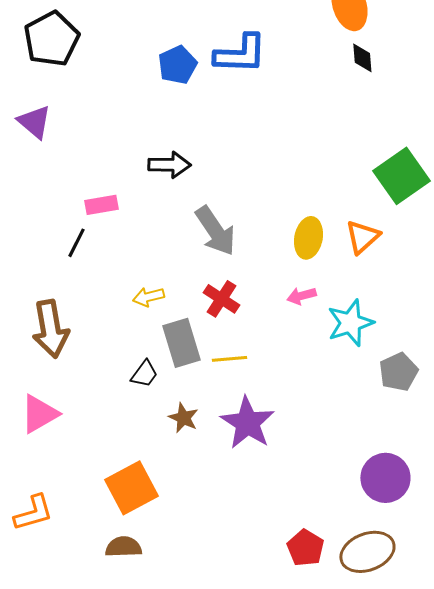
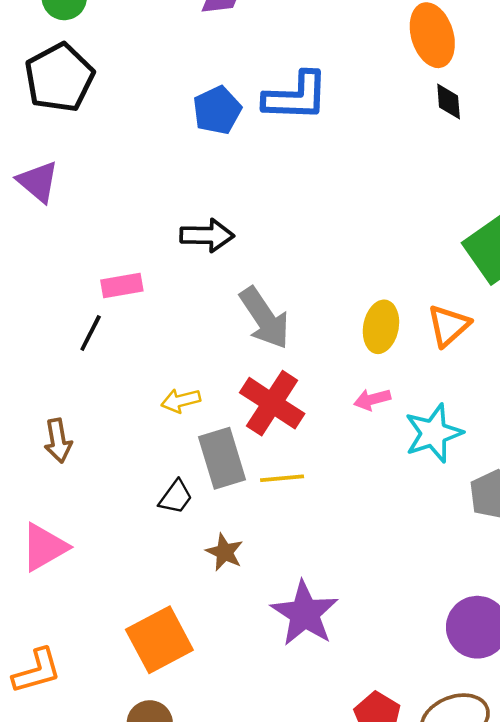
red cross: (221, 299) -> (272, 403), size x1.4
brown arrow: (50, 329) -> (58, 441), size x0.6
purple star: (247, 423) -> (305, 613), moved

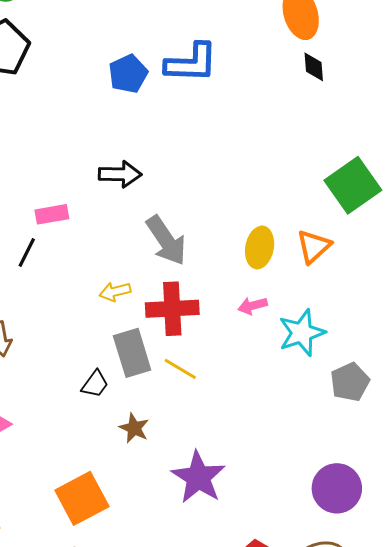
yellow arrow: (181, 401) -> (115, 292), moved
red cross: (272, 403) -> (172, 309), turned -36
yellow line: (282, 478) -> (180, 369), turned 36

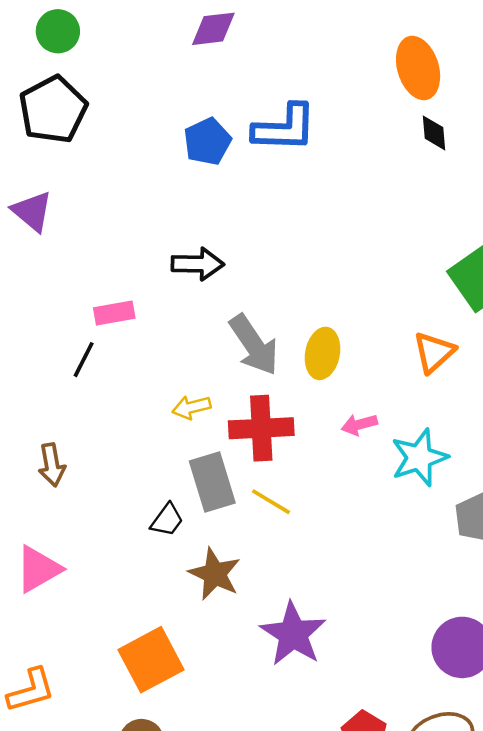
yellow ellipse: (260, 247) -> (322, 353), moved
brown star: (134, 428) -> (215, 574), size x1.4

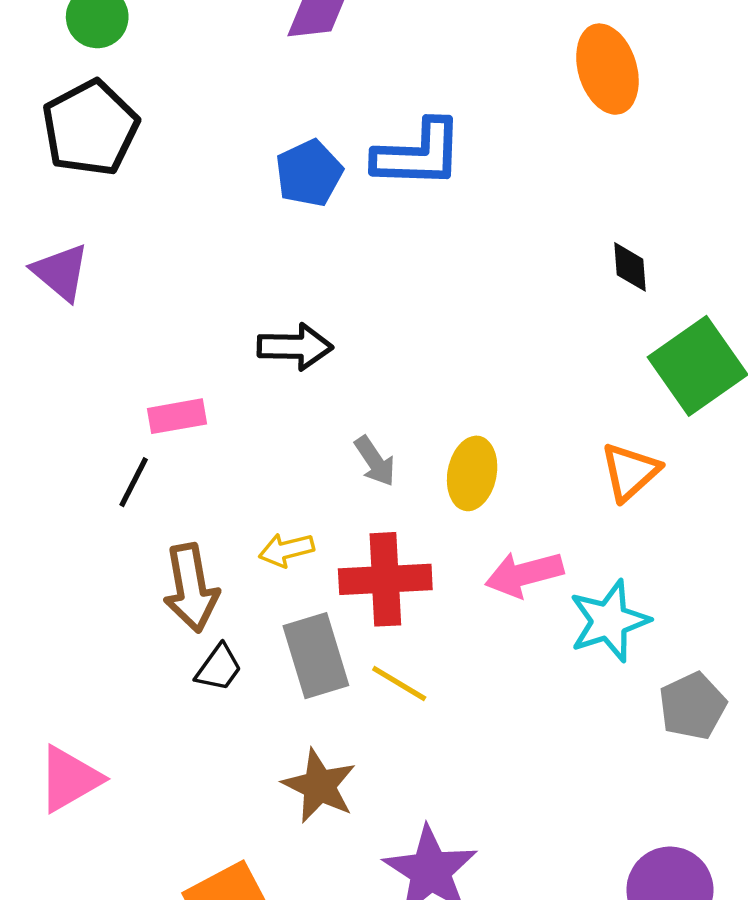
black diamond: (434, 133) -> (630, 267), moved
gray arrow: (254, 345) -> (375, 461), size x0.6
pink arrow: (359, 424) -> (524, 574), size x1.5
brown arrow: (52, 465) -> (191, 588), moved, size x1.4
black trapezoid: (167, 520) -> (219, 668), moved

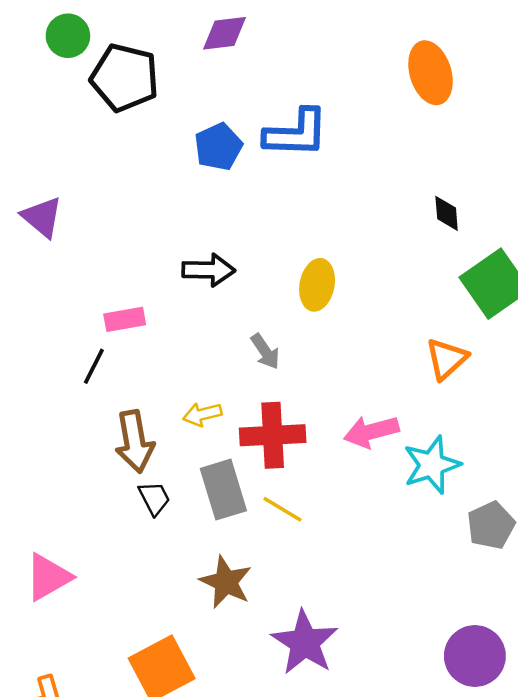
black pentagon: (90, 128) -> (125, 78), moved, turned -30
yellow ellipse: (472, 473) -> (317, 285), moved
black trapezoid: (219, 668) -> (154, 498), turned -63

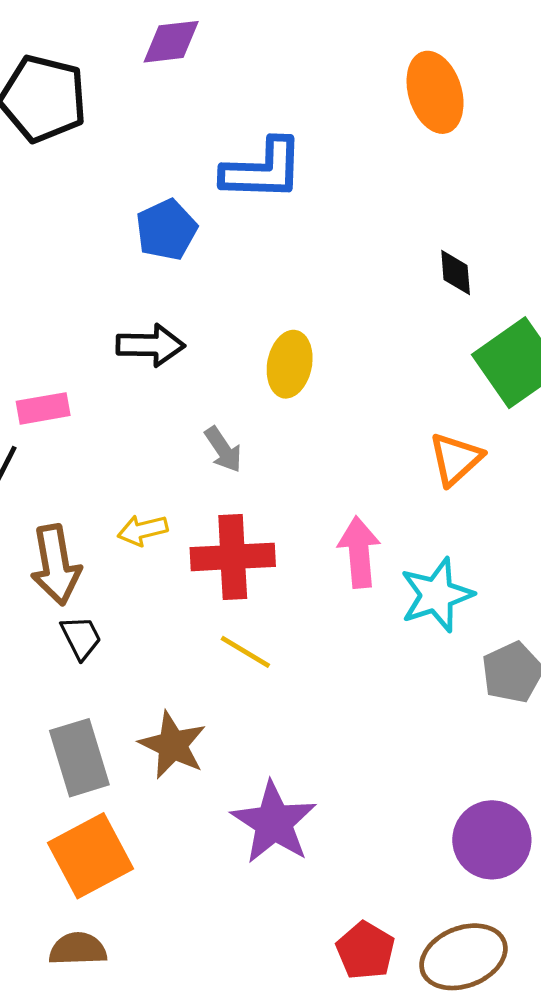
blue pentagon: (218, 147) -> (166, 230), moved
pink arrow: (371, 432) -> (359, 552), turned 100
gray rectangle: (223, 490) -> (79, 758), moved

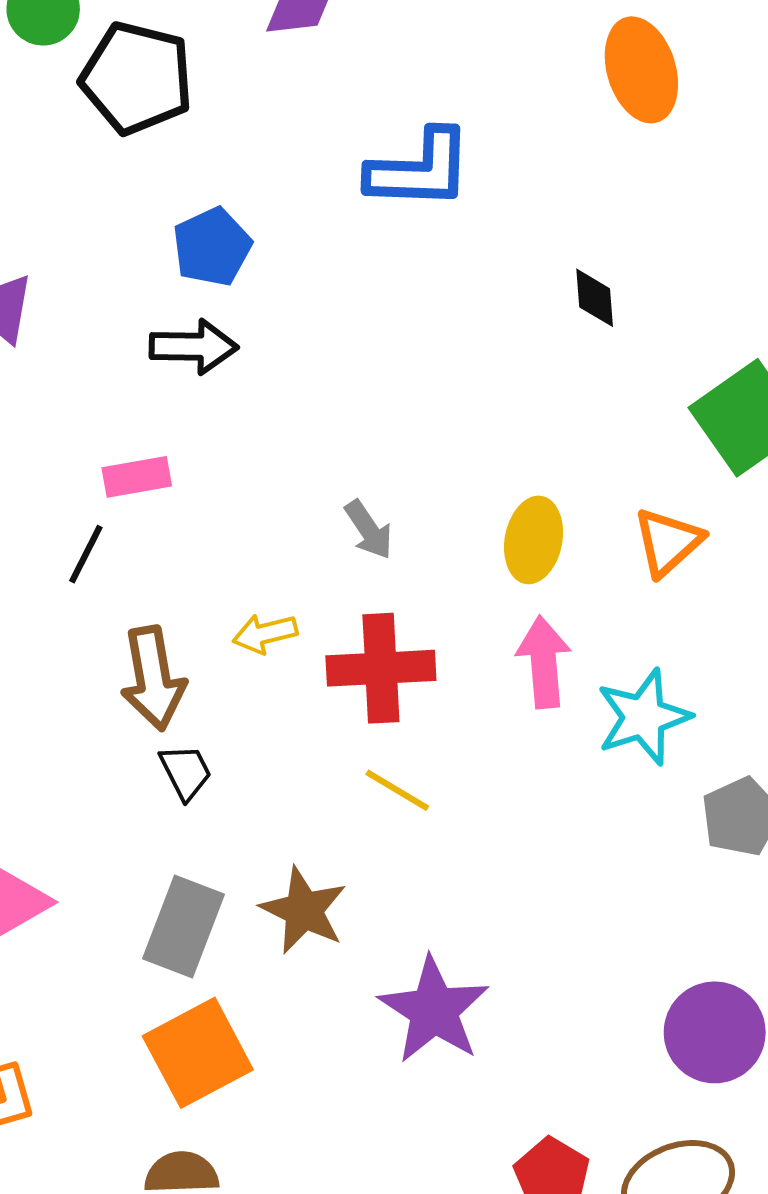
blue pentagon: (166, 230) -> (212, 247), moved
black diamond: (456, 272) -> (595, 298), moved
black arrow: (151, 345) -> (194, 347), moved
yellow ellipse: (290, 364) -> (534, 540), moved
gray rectangle: (79, 758) -> (184, 927), turned 38

